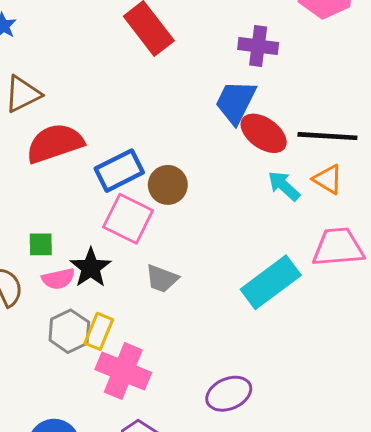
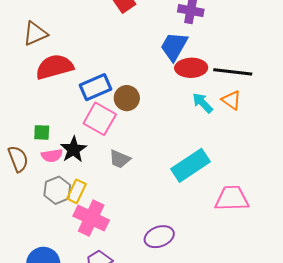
red ellipse: (264, 133) -> (191, 68), turned -40
pink trapezoid: (338, 247) -> (232, 198), moved

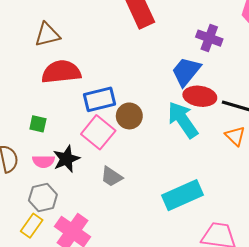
cyan arrow: (203, 103) -> (183, 120), moved, size x1.6
green square: (42, 132) -> (38, 124), moved
yellow rectangle: (76, 191) -> (32, 226), moved

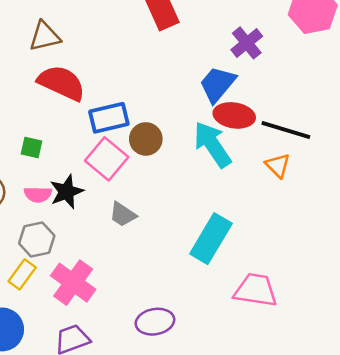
purple cross: (209, 38) -> (247, 43), turned 30
red semicircle: (61, 72) -> (61, 83), turned 30
cyan rectangle: (182, 195) -> (211, 239), turned -36

